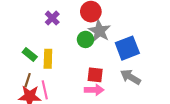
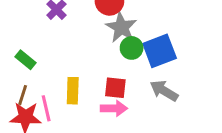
green circle: (85, 39) -> (132, 48), moved
yellow rectangle: (48, 59) -> (73, 91), moved

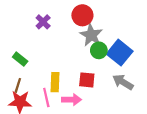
blue square: (160, 51) -> (120, 53), turned -30
pink line: (46, 108) -> (46, 97), moved
pink arrow: (114, 108) -> (71, 100), moved

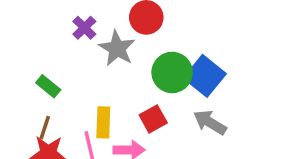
gray star: (91, 35) -> (117, 48), moved
green circle: (99, 50) -> (172, 72), size x1.5
red square: (87, 80) -> (153, 119), turned -35

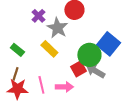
green circle: (172, 72) -> (89, 55), moved
yellow rectangle: (103, 122) -> (49, 49), moved, turned -48
gray arrow: (210, 122) -> (95, 71), moved

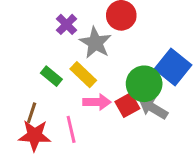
green rectangle: (17, 50) -> (51, 76), moved
pink arrow: (64, 87) -> (97, 102), moved

